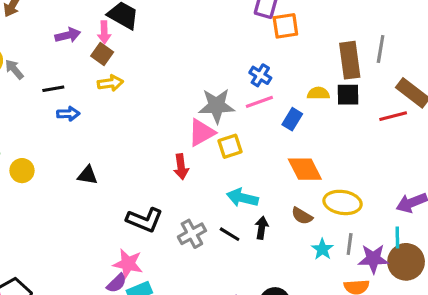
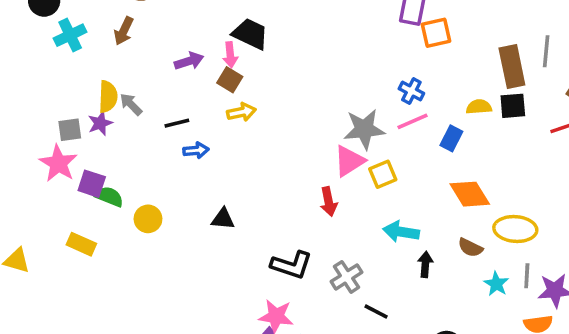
black line: (230, 234) -> (376, 311), moved

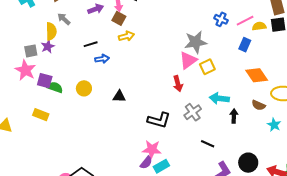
gray arrow: (131, 104) -> (64, 19), moved
pink line: (413, 121) -> (245, 21), moved
yellow circle: (148, 219) -> (84, 88), moved
gray cross: (347, 277) -> (193, 112), moved

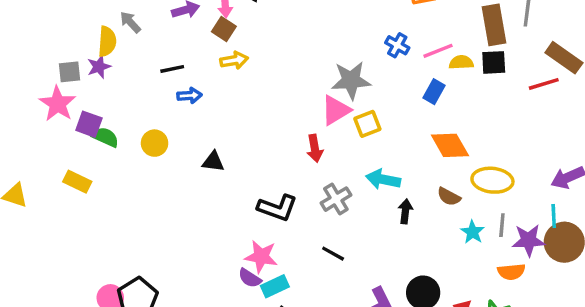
black line: (208, 144) -> (333, 254), moved
purple semicircle: (146, 163) -> (250, 278), turned 80

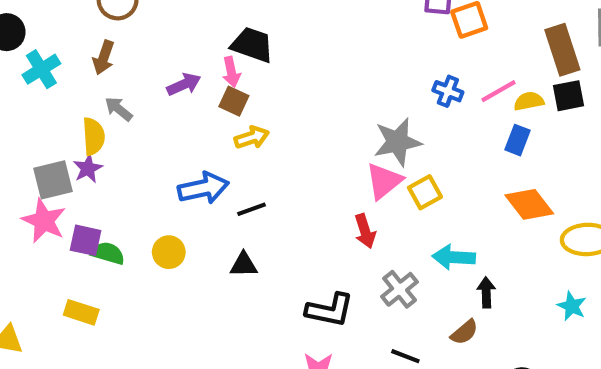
black line: (172, 69) -> (251, 209), moved
gray square: (70, 72) -> (53, 180), size x1.4
blue rectangle: (434, 92) -> (517, 140), moved
blue arrow: (190, 95) -> (203, 188), size x1.6
brown semicircle: (449, 197) -> (464, 332), moved, turned -60

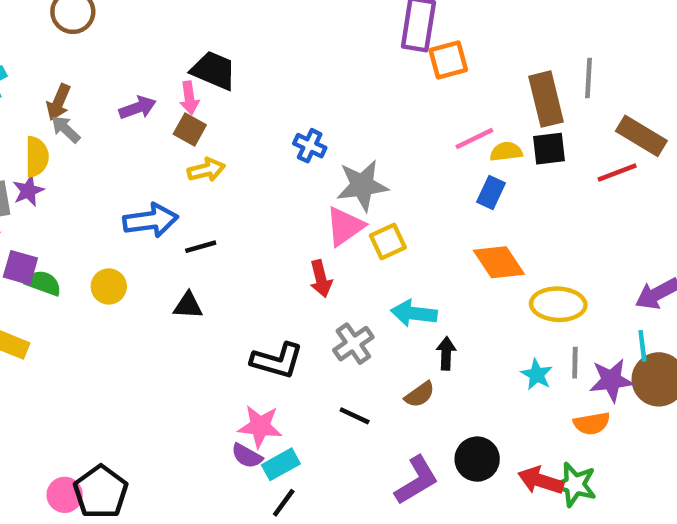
brown arrow: (104, 58) -> (58, 102), moved
blue cross: (448, 91) -> (310, 146), moved

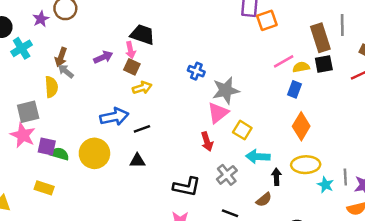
purple star: (28, 191) -> (41, 19), moved
yellow square: (388, 241) -> (242, 130), moved, turned -30
orange diamond: (499, 262) -> (301, 126), turned 68
yellow circle: (109, 286) -> (94, 153), size x1.6
yellow ellipse: (558, 304) -> (306, 165), moved

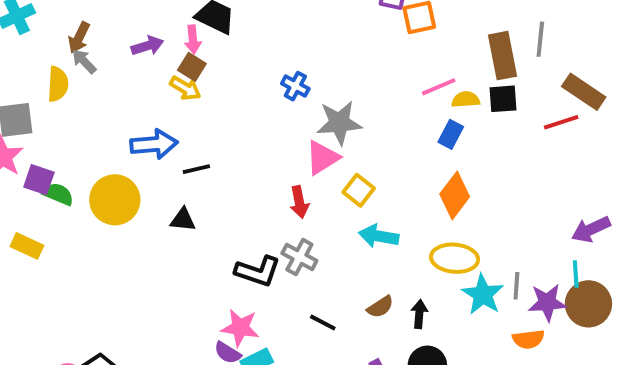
yellow arrow: (142, 88) -> (185, 88), moved, turned 42
gray cross: (227, 175) -> (299, 257), moved, turned -30
black arrow: (276, 177) -> (419, 314), moved
cyan star: (325, 185) -> (483, 294), size x1.5

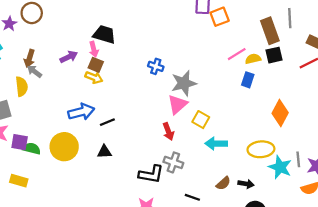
orange diamond: (455, 195) -> (280, 113), moved
black arrow: (419, 314) -> (246, 184), turned 104

